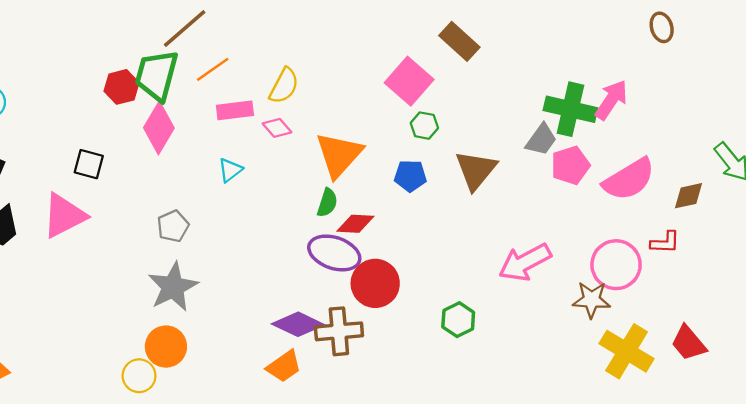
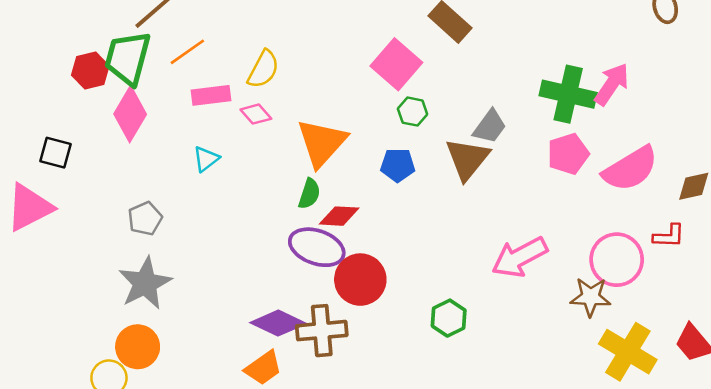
gray trapezoid: (541, 140) -> (490, 126), moved

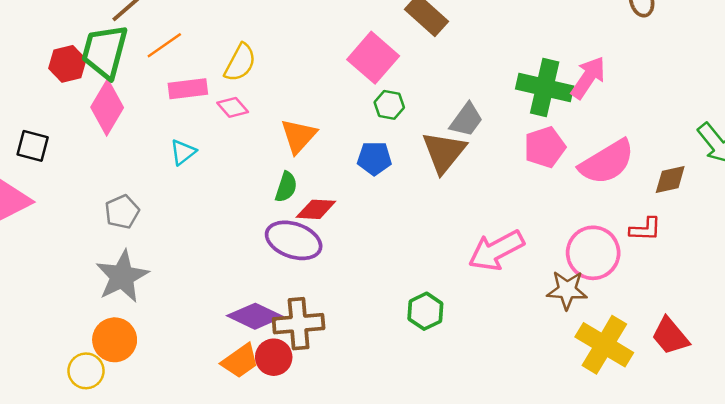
orange triangle: (322, 143) -> (299, 136), size x0.7
red circle: (360, 280) -> (274, 357), moved, size x0.7

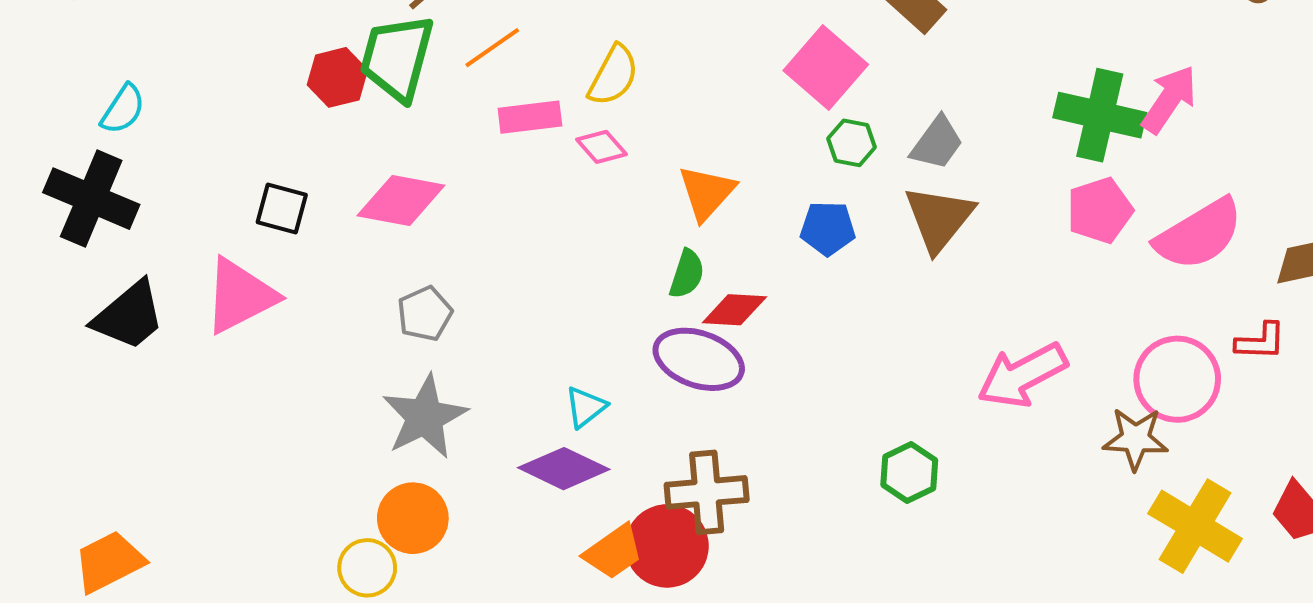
pink diamond: (107, 107) -> (401, 201), moved, turned 70
gray trapezoid: (466, 120) -> (937, 143), moved
cyan triangle: (183, 152) -> (586, 407), moved
purple diamond: (255, 316) -> (564, 469), moved
red circle: (274, 357) -> (667, 546), size x1.4

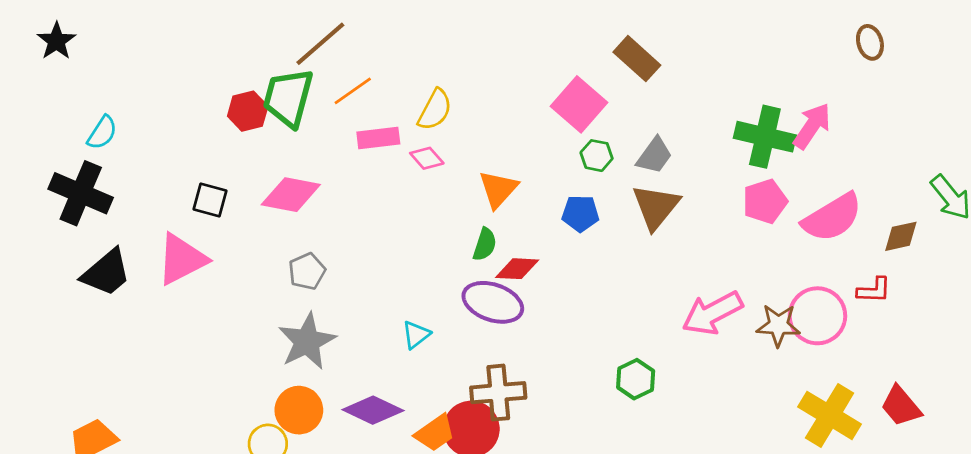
brown star: (1135, 439) -> (778, 325), moved
purple diamond: (564, 469) -> (373, 410), moved

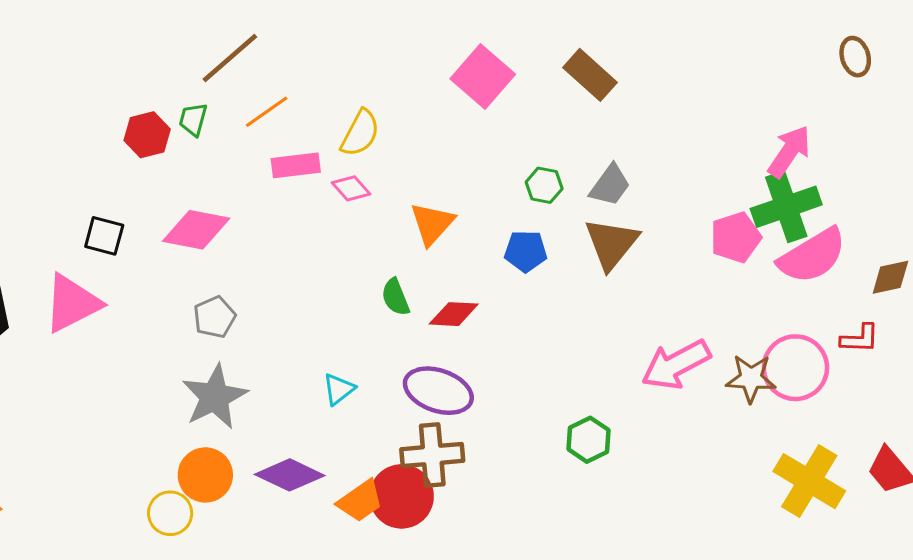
green trapezoid: (288, 98) -> (193, 119), size x0.5
pink square: (579, 104) -> (483, 76), moved
green cross: (765, 137) -> (786, 207), moved, turned -32
green semicircle: (485, 244) -> (395, 297), moved, turned 140
purple ellipse: (493, 302) -> (438, 391), moved

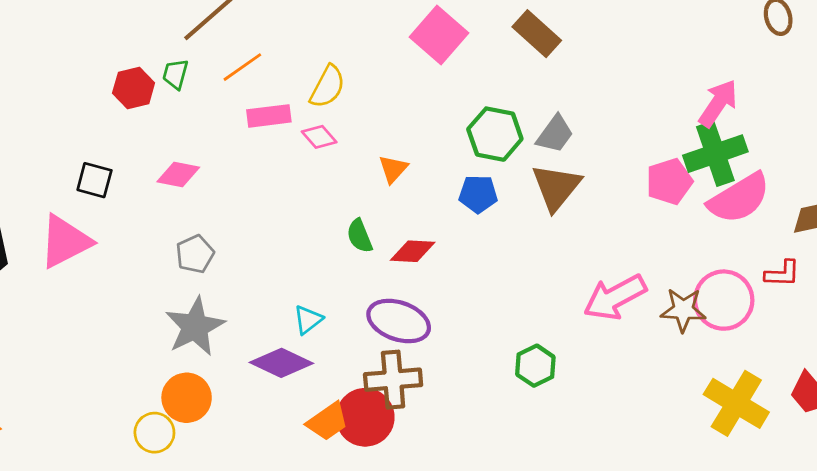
green hexagon: (544, 185) -> (495, 134), size x1.6
orange triangle: (432, 224) -> (393, 169), size x0.7
pink diamond: (196, 230) -> (178, 175), size x0.7
purple diamond: (290, 475) -> (281, 363), moved

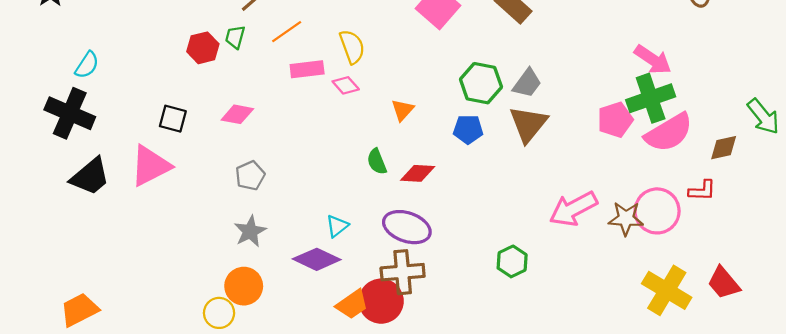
yellow semicircle: (327, 87) -> (352, 47), turned -48
pink arrow: (718, 103) -> (653, 60), turned 90
gray star: (195, 327) -> (250, 231), size x0.7

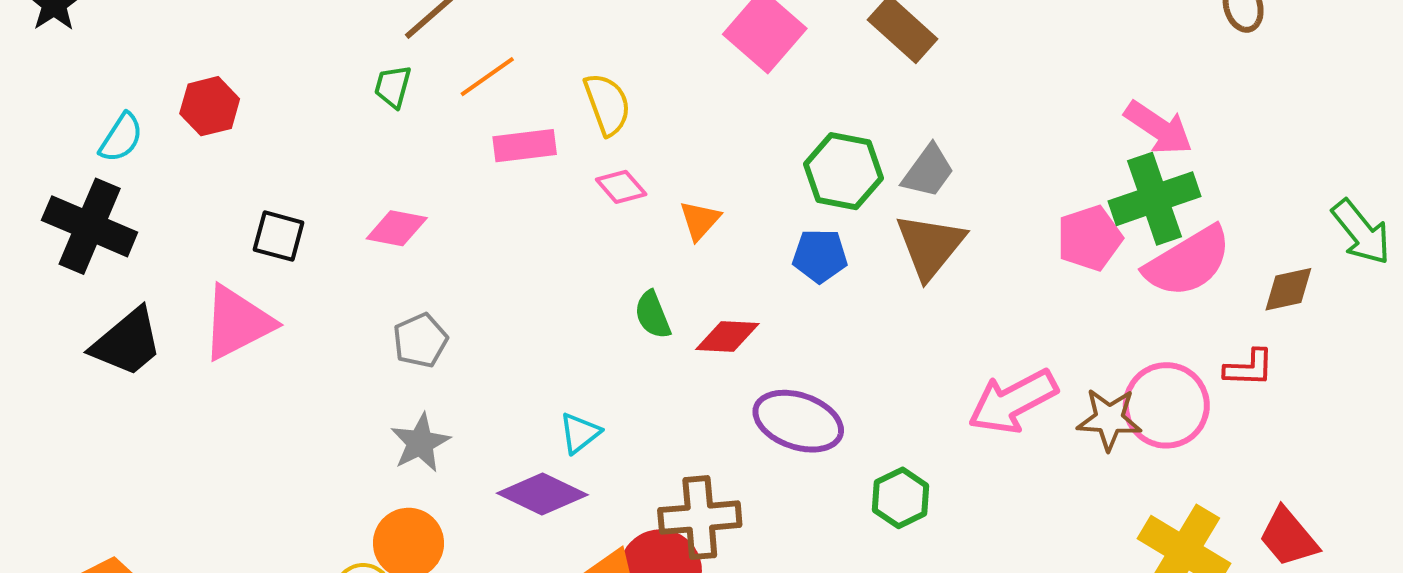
red hexagon: (203, 48) -> (210, 106), moved
pink diamond: (346, 85) -> (621, 187), moved
purple ellipse: (407, 227) -> (798, 421), moved

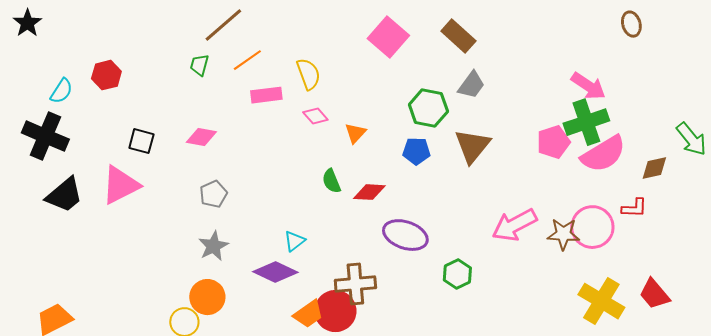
gray trapezoid: (928, 171) -> (471, 85), moved

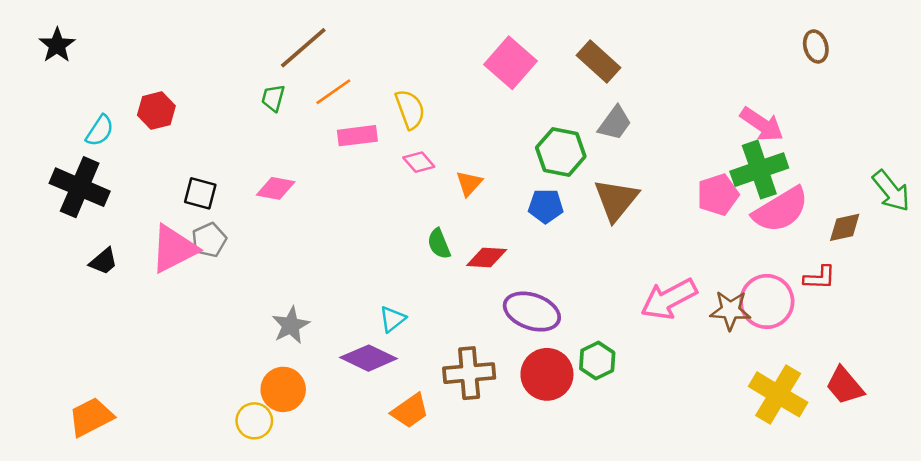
gray pentagon: (213, 194) -> (209, 240), moved
black trapezoid: (64, 195) -> (104, 261), size x0.6
red circle: (335, 311) -> (547, 374), moved

